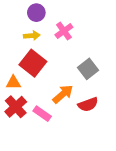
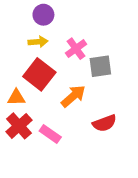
pink cross: (64, 31) -> (76, 49), moved
gray square: (88, 69) -> (100, 66), moved, turned 30
orange arrow: (63, 94) -> (73, 96), moved

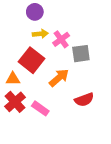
yellow arrow: (38, 42) -> (40, 34), moved

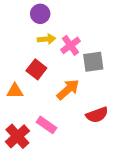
red square: (32, 60) -> (36, 69), size x0.7
red cross: (15, 102) -> (17, 136), moved

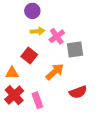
pink rectangle: (46, 125) -> (37, 100), turned 35
red cross: (17, 136) -> (14, 95), moved

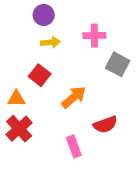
pink cross: (57, 36) -> (94, 36), moved, turned 35
gray square: (75, 49) -> (118, 64), moved, turned 36
pink rectangle: (37, 100) -> (74, 146), moved

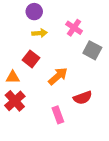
pink cross: (94, 36) -> (74, 28), turned 35

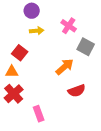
red square: (31, 59) -> (20, 53), moved
orange arrow: (58, 76) -> (65, 67), moved
pink rectangle: (58, 115) -> (39, 114), moved

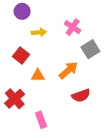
purple circle: (32, 11) -> (22, 11), moved
gray square: (86, 47) -> (90, 49), turned 30
orange triangle: (12, 72) -> (38, 76), moved

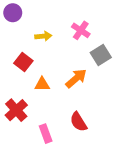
purple circle: (22, 11) -> (13, 13), moved
red semicircle: (81, 96) -> (78, 122), moved, turned 78

